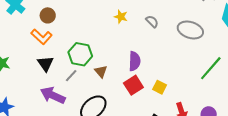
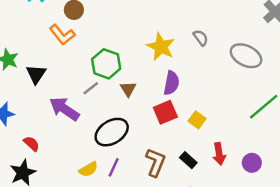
yellow star: (121, 17) -> (161, 47), moved, size x1.6
black triangle: (46, 64) -> (36, 74), moved

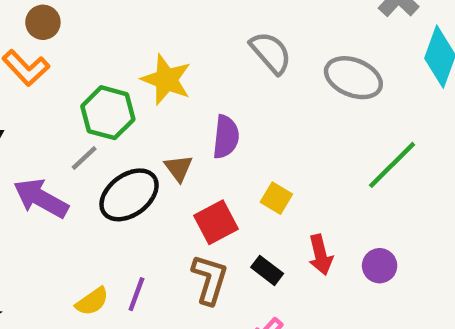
gray semicircle: (201, 38) -> (271, 53), size x1.5
yellow star: (161, 47) -> (166, 80), moved
brown triangle: (128, 89) -> (178, 168), moved
red square: (165, 112) -> (216, 222), moved
black ellipse: (112, 132) -> (129, 195), moved

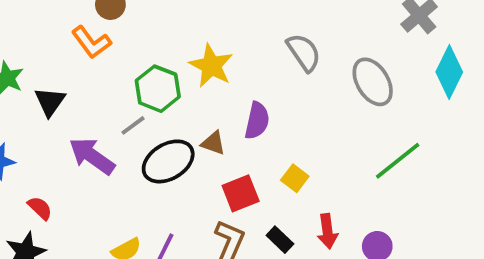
gray ellipse: (353, 78) -> (373, 82), turned 30
brown triangle: (178, 168) -> (213, 143), turned -40

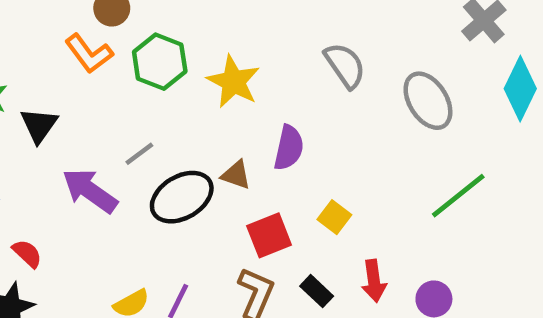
green hexagon: (158, 89) -> (160, 62), moved

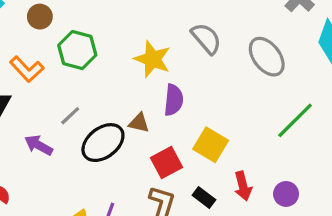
orange L-shape: (89, 54) -> (27, 69), moved
yellow star: (233, 82) -> (153, 59), moved
purple arrow: (90, 191) -> (39, 145), size x0.7
yellow square: (334, 217) -> (211, 145), size x1.5

